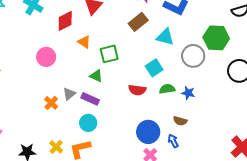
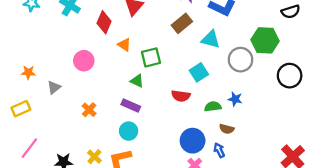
red diamond: (65, 21) -> (104, 22), turned -40
green semicircle: (167, 89) -> (213, 107), moved
gray triangle: (69, 94) -> (54, 87), moved

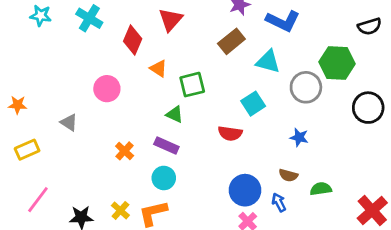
orange star: (28, 72) -> (18, 105), moved
gray triangle: (54, 87) -> (69, 122), turned -48
green semicircle: (213, 107) -> (321, 189), moved
orange cross: (89, 110) -> (125, 151), moved

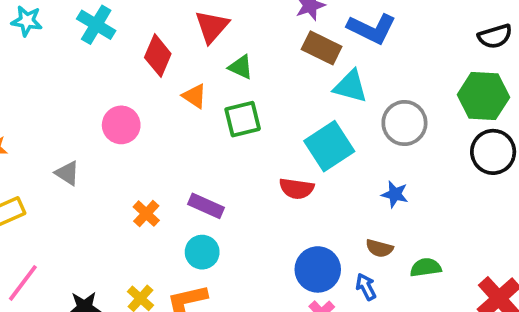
brown rectangle: (231, 41) -> (322, 48), moved, turned 65
green hexagon: (337, 63) -> (483, 96), moved
cyan square: (253, 104) -> (329, 146), size x1.4
green triangle: (175, 114) -> (241, 67), moved

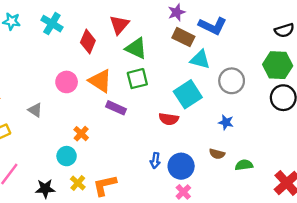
green triangle: (241, 67) -> (136, 48), size x1.5
orange triangle: (194, 96) -> (100, 81), moved, size x1.6
purple rectangle: (206, 206) -> (116, 108), moved
cyan circle: (202, 252) -> (67, 156), moved
blue arrow: (366, 287) -> (155, 161), moved, turned -144

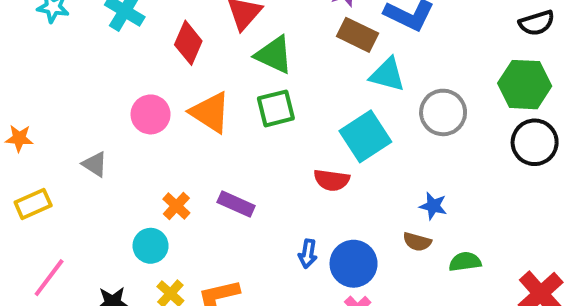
purple rectangle: (116, 108) -> (236, 204), moved
blue star: (226, 122) -> (433, 206), moved

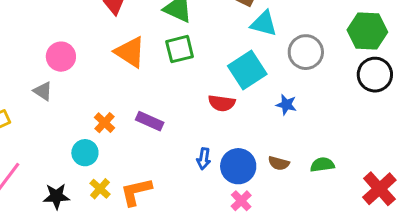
pink circle: (151, 114) -> (61, 57), moved
blue star: (433, 206) -> (286, 105), moved
brown semicircle: (417, 242) -> (279, 163), moved

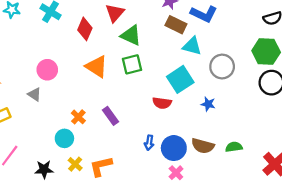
purple rectangle: (150, 121) -> (111, 116), turned 30
brown semicircle: (279, 163) -> (203, 146), size x1.5

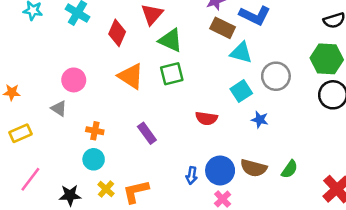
cyan square: (180, 79) -> (241, 91), moved, size x0.7
orange cross: (78, 117) -> (95, 131), moved, turned -32
blue arrow: (149, 143) -> (192, 175), moved
green semicircle: (234, 147) -> (290, 169), turned 133

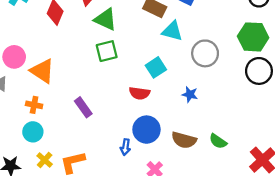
orange triangle: (131, 76) -> (42, 71), moved
cyan square: (241, 91) -> (156, 67), moved
green semicircle: (290, 169) -> (218, 141), turned 90
blue circle: (220, 170) -> (146, 130), moved

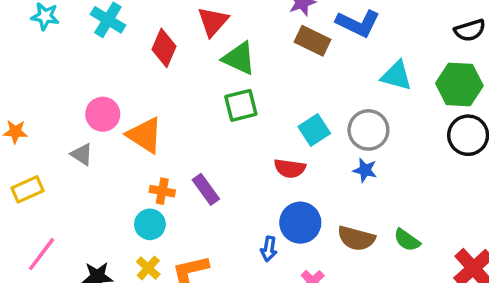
cyan triangle: (172, 31) -> (396, 76), moved
gray circle: (205, 53) -> (368, 130), moved
orange cross: (34, 105) -> (162, 191), moved
cyan circle: (33, 132) -> (150, 224), moved

